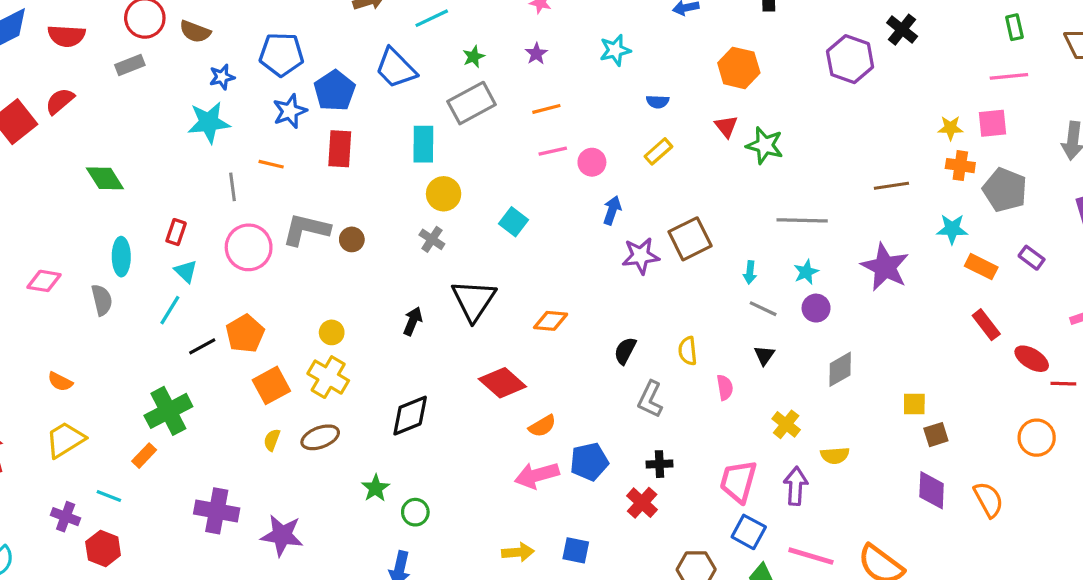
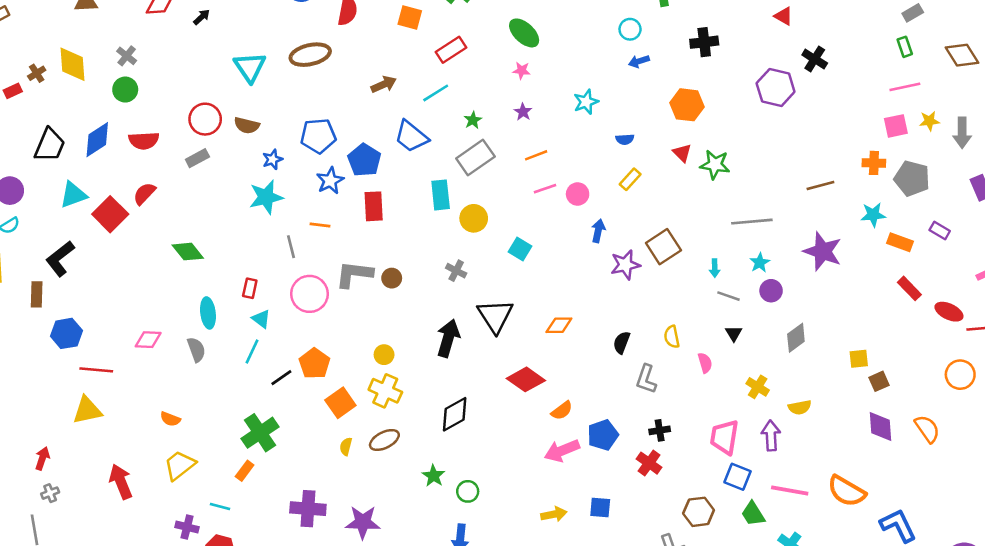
yellow star: (950, 128) -> (929, 121), moved
yellow circle: (444, 194) -> (474, 218), moved
black arrow: (413, 321) -> (448, 338), size x1.6

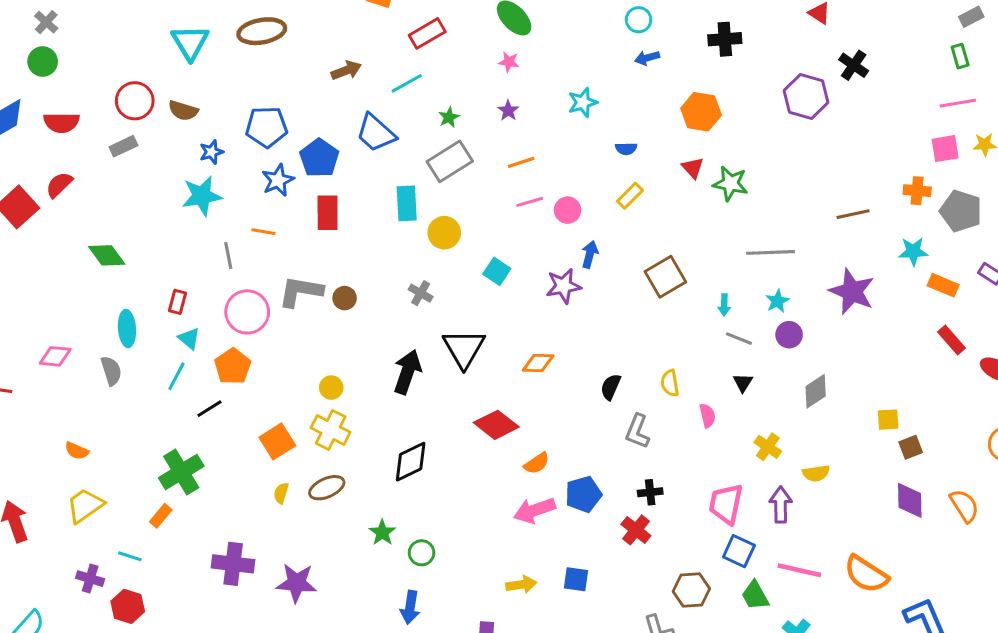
purple star: (625, 265) -> (563, 286), moved
orange pentagon: (315, 364) -> (233, 366), moved

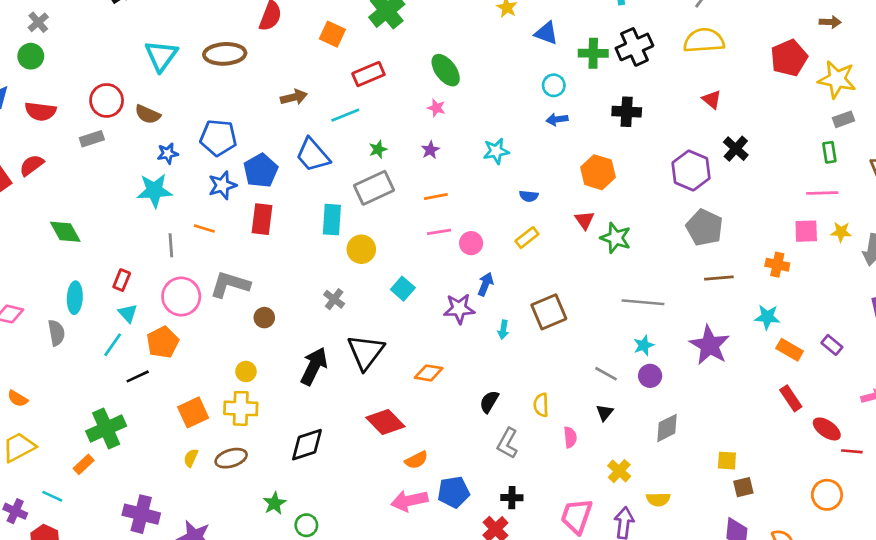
gray pentagon: (961, 211) -> (705, 228), moved
brown circle: (345, 298) -> (264, 318), moved
cyan arrow: (724, 305) -> (503, 330), moved
yellow cross: (331, 430) -> (241, 408), turned -32

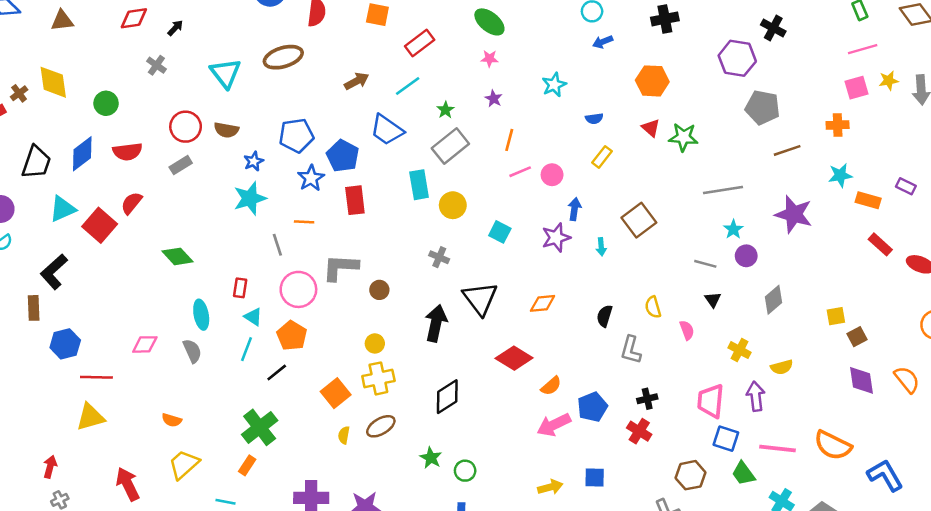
gray cross: (38, 22) -> (156, 65), moved
orange line: (436, 197) -> (509, 140), turned -50

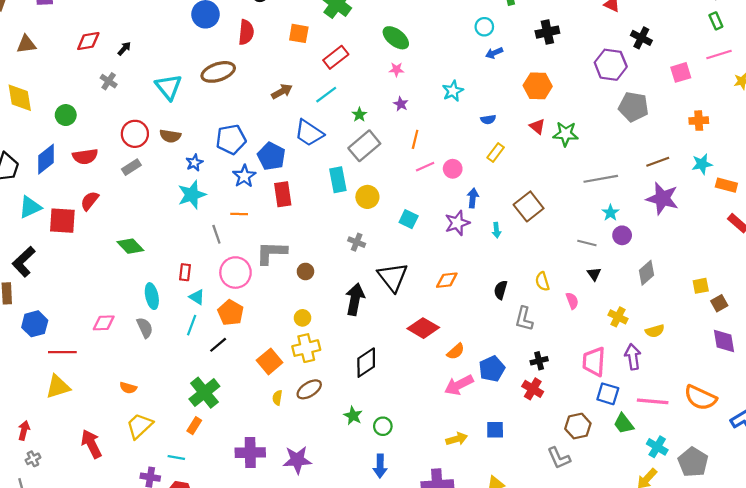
pink square: (856, 88) -> (681, 72), moved
brown line: (787, 150) -> (658, 162), moved
red square: (100, 225) -> (62, 221), turned -36

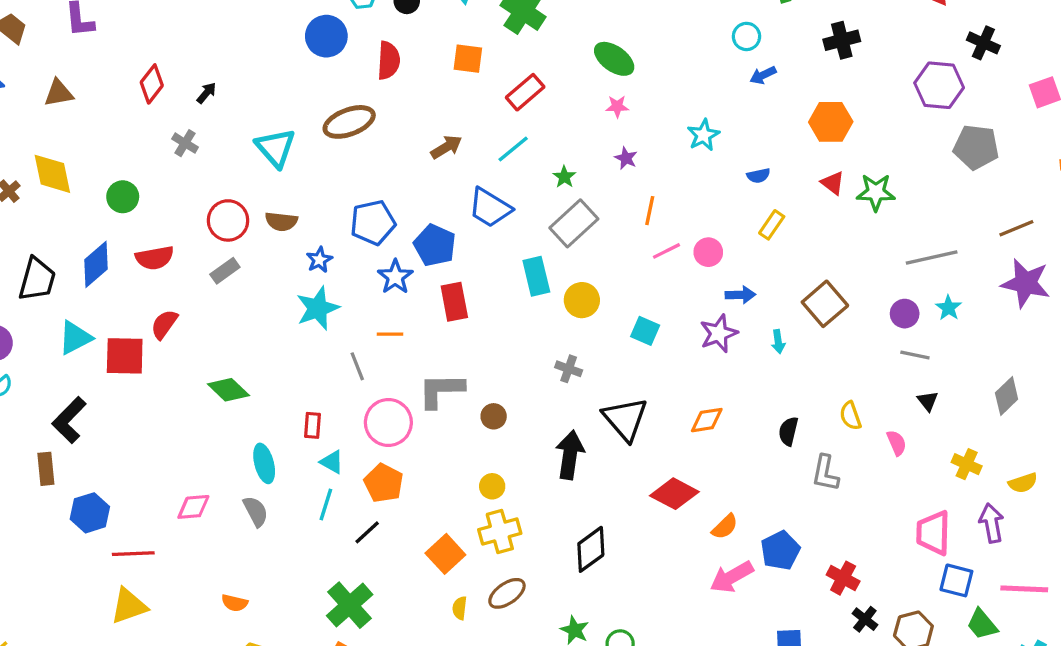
red diamond: (88, 41) -> (152, 84), turned -40
blue arrow: (473, 198) -> (740, 295), turned 84
purple circle: (622, 235) -> (905, 314), moved
black cross: (539, 361) -> (865, 619), moved, turned -35

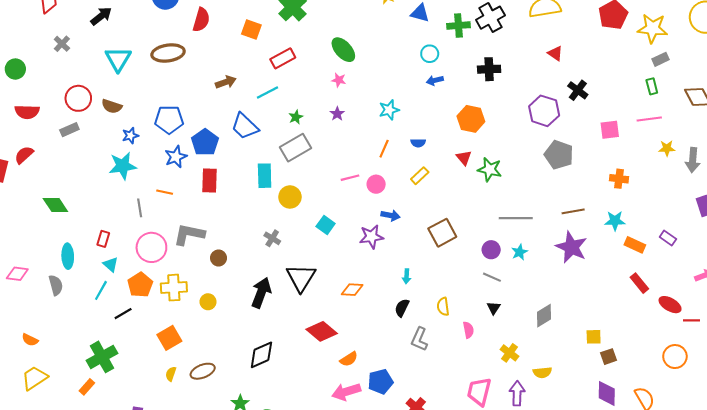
black arrow: (206, 93) -> (101, 16), moved, size x1.5
orange line: (650, 211) -> (384, 149), moved
cyan arrow: (778, 342) -> (407, 276), moved
yellow cross: (500, 531) -> (174, 288), moved

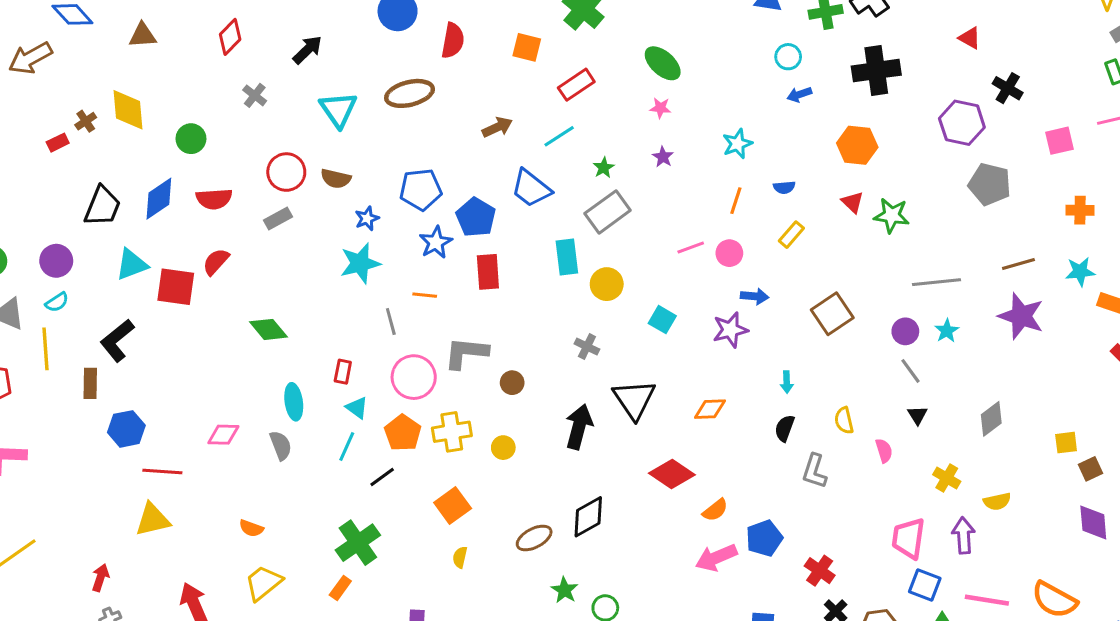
black cross: (489, 69) -> (876, 71), size x1.4
gray line: (492, 277) -> (910, 371), turned 36
brown ellipse: (203, 371) -> (534, 538), moved

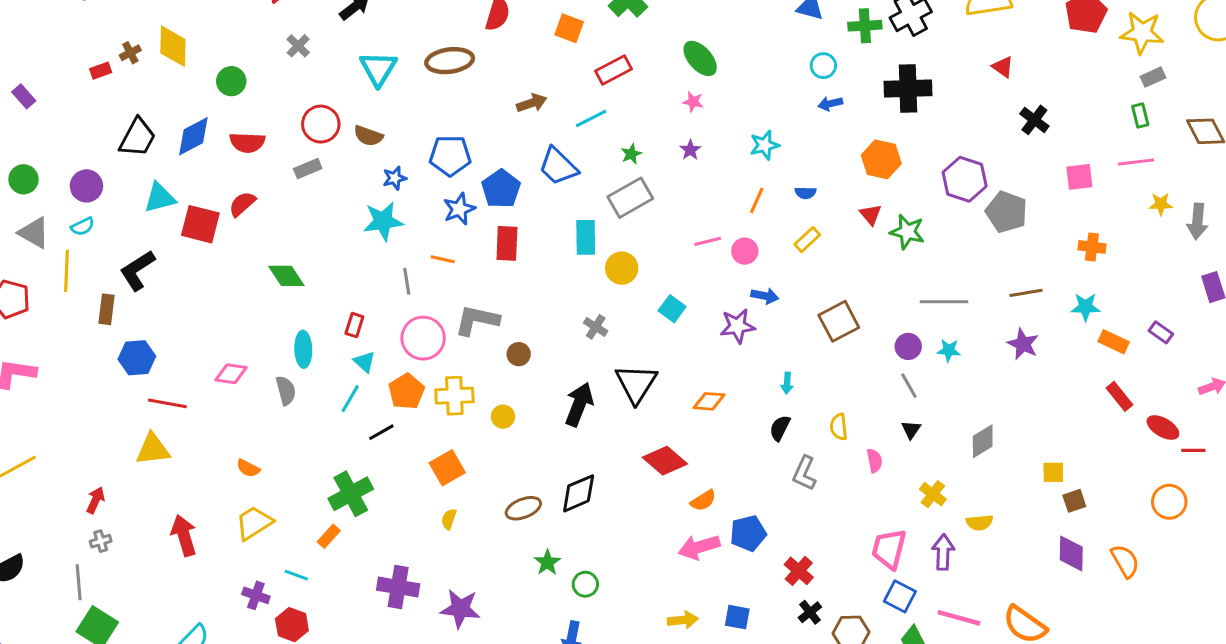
purple hexagon: (962, 123) -> (965, 179), moved
purple star: (1021, 316) -> (1023, 344), size x0.7
cyan star: (947, 331) -> (949, 350), turned 30

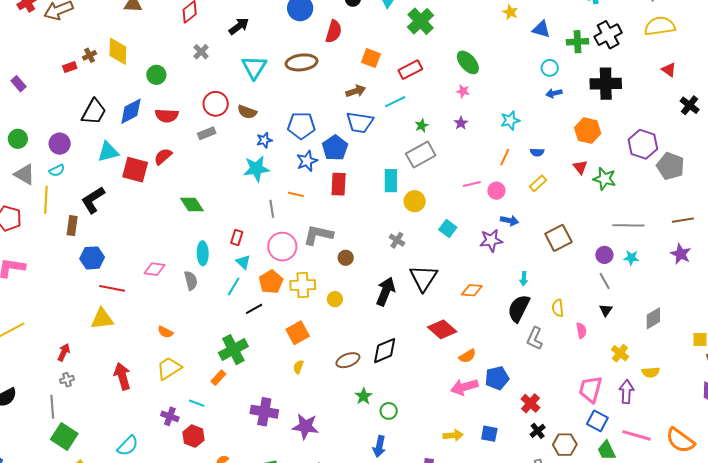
orange square: (569, 28) -> (371, 58), moved
blue trapezoid: (558, 166) -> (360, 122), moved, turned -36
black semicircle: (780, 428) -> (519, 308), size x1.6

